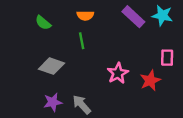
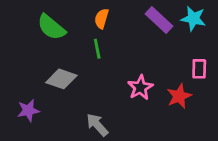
orange semicircle: (85, 15) -> (102, 19), turned 105
green semicircle: (43, 23) -> (51, 27), size x1.5
purple star: (53, 102) -> (28, 110), moved

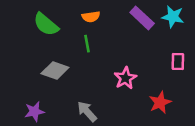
orange semicircle: (102, 19) -> (91, 17), turned -114
red star: (179, 96) -> (160, 103), moved
purple star: (28, 110) -> (34, 111), moved

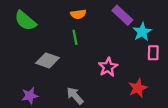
cyan star: (173, 17) -> (142, 32), moved, turned 30
green semicircle: (46, 24) -> (25, 21), moved

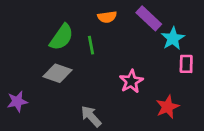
orange semicircle: (78, 14) -> (107, 17), moved
green semicircle: (25, 21) -> (61, 37), moved, turned -95
purple star: (30, 96) -> (17, 101), moved

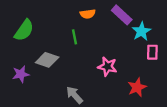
green semicircle: (61, 37) -> (24, 30), moved
pink star: (131, 81) -> (107, 66), turned -30
purple star: (17, 101) -> (21, 74), moved

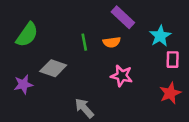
orange semicircle: (88, 14) -> (112, 42), moved
purple rectangle: (122, 15) -> (123, 17), moved
red star: (137, 87) -> (170, 93), moved

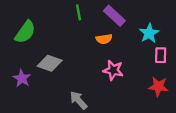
green line: (84, 42) -> (79, 12), moved
purple star: (23, 84) -> (22, 78), turned -30
red star: (170, 93) -> (158, 86), turned 30

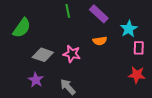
orange semicircle: (104, 39) -> (100, 41), moved
pink star: (113, 70) -> (72, 54), moved
purple star: (22, 78) -> (36, 80), moved

